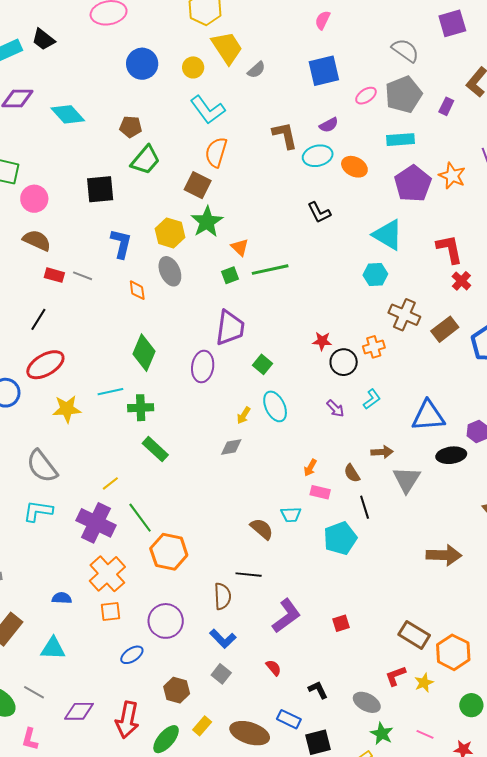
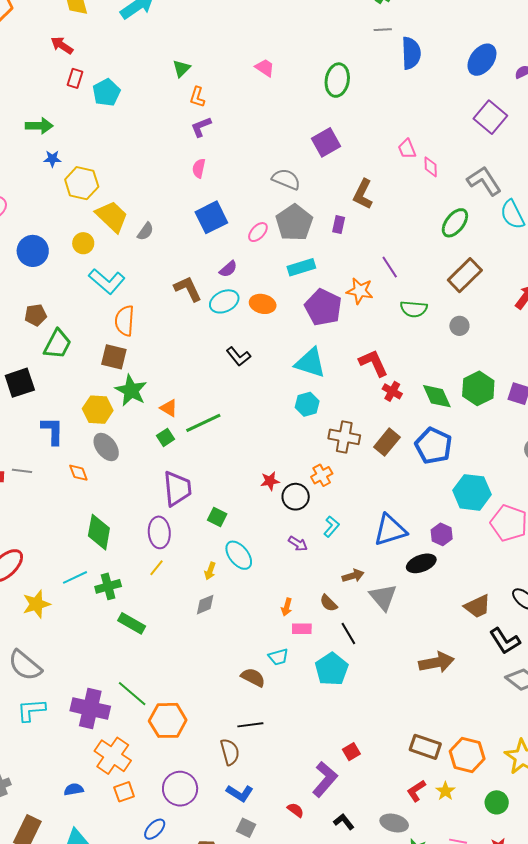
yellow line: (110, 483) -> (157, 568), moved
purple L-shape: (286, 616) -> (325, 779), moved

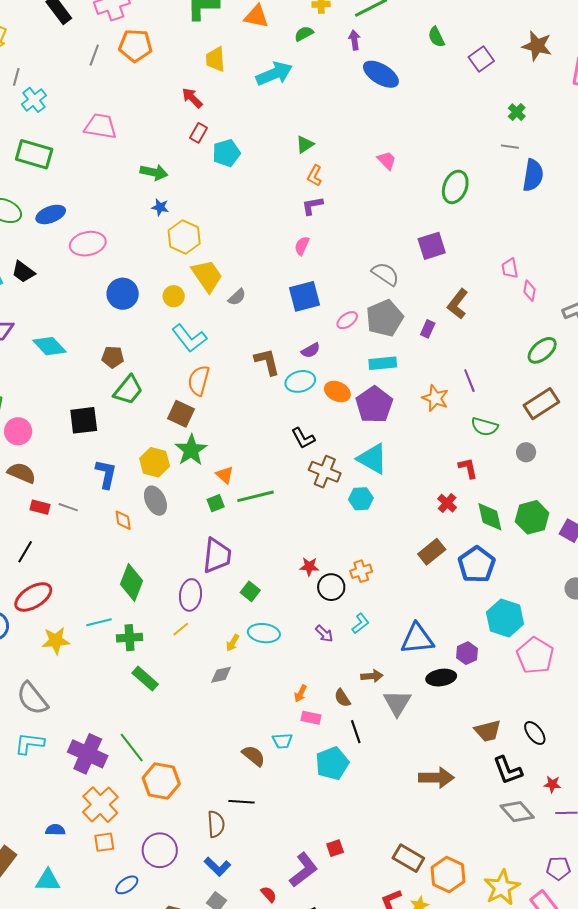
purple pentagon: (323, 307) -> (374, 405), moved
red L-shape: (374, 363) -> (468, 468), moved, size x0.7
brown cross: (344, 437) -> (325, 472), moved
cyan ellipse: (239, 555) -> (264, 633), turned -56

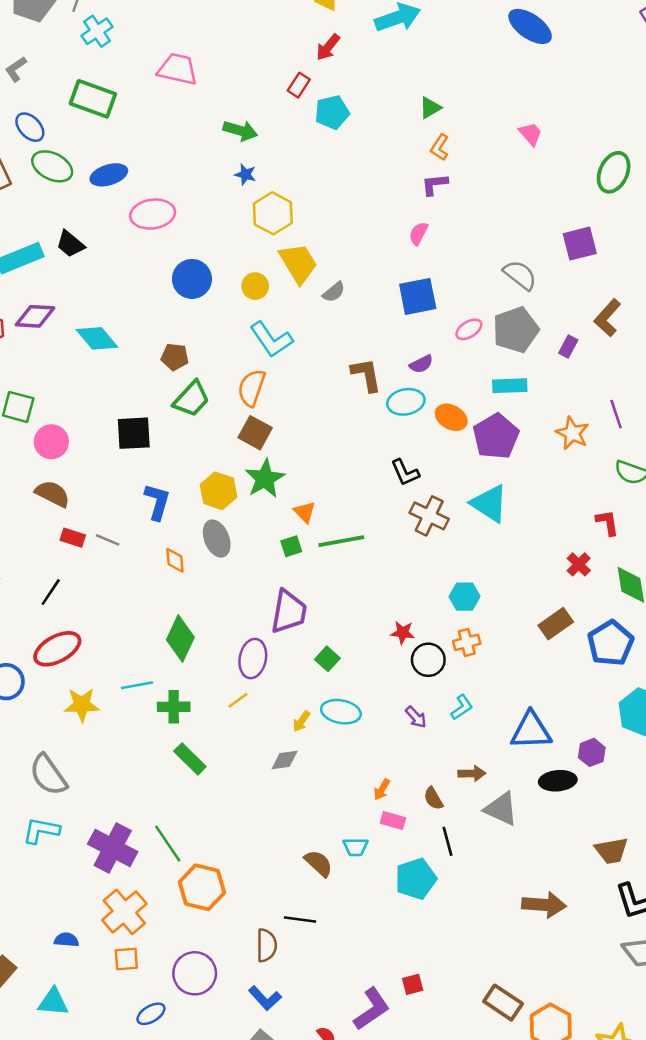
red arrow: (192, 98) -> (328, 47), moved, turned -100
orange semicircle: (199, 380) -> (252, 388), moved
cyan hexagon: (361, 499) -> (464, 597), moved
gray triangle: (397, 703) -> (501, 809), turned -40

